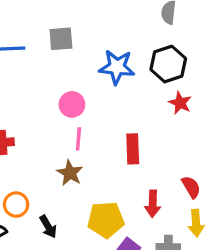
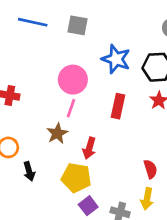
pink circle: (72, 104) -> (73, 80), size x1.4
red rectangle: (133, 149) -> (118, 106), moved
red arrow: (153, 204) -> (89, 148), moved

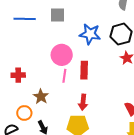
red rectangle: (118, 106) -> (84, 70), moved
brown star: (57, 133) -> (41, 96), moved

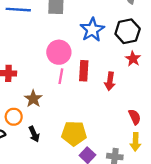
blue star: (90, 34) -> (92, 30), turned 30
red arrow: (83, 102) -> (110, 81), moved

